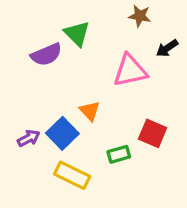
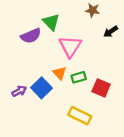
pink triangle: (130, 71) -> (70, 46), moved, turned -45
green rectangle: (119, 154) -> (79, 77), moved
yellow rectangle: (72, 175) -> (80, 116), moved

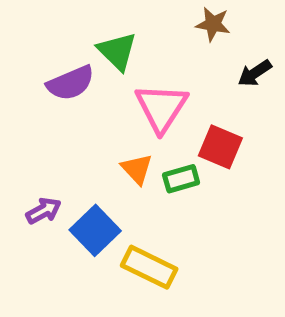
blue square: (41, 88) -> (95, 230), moved
red square: (101, 88) -> (220, 147), moved
yellow rectangle: (80, 116) -> (149, 267), moved

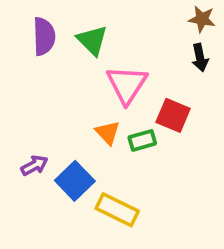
brown star: (213, 24) -> (202, 19), moved
black arrow: (255, 73) -> (200, 58), turned -68
purple semicircle: (71, 83) -> (44, 36), moved, turned -69

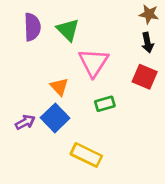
red square: (173, 115) -> (145, 77), moved
orange triangle: (108, 133) -> (59, 87), moved
blue square: (75, 181) -> (55, 118), moved

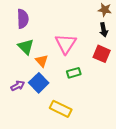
green triangle: (68, 30) -> (26, 47), moved

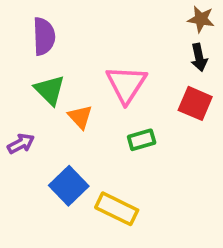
blue square: (39, 83) -> (69, 186), moved
purple arrow: (18, 86) -> (21, 144), moved

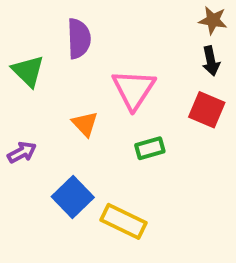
purple semicircle: (44, 36) -> (79, 39), moved
green triangle: (50, 90) -> (28, 71), moved

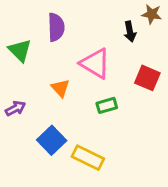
black arrow: (211, 61) -> (130, 32), moved
pink triangle: (134, 89) -> (95, 63), turned -32

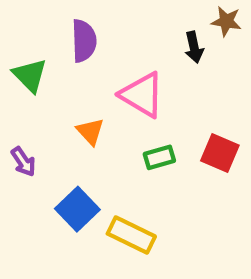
red square: (147, 78) -> (220, 153), moved
purple arrow: (15, 108) -> (23, 162), turned 84

